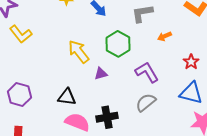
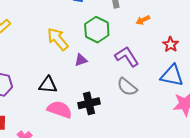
gray semicircle: (146, 102) -> (127, 87), turned -100

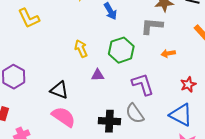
yellow arrow: (58, 39) -> (81, 49), size x0.7
black cross: (89, 103) -> (109, 121), moved

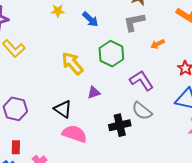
yellow arrow: (81, 49) -> (72, 63), size x1.4
purple triangle: (98, 75) -> (94, 93), moved
black triangle: (59, 90) -> (63, 109), turned 30

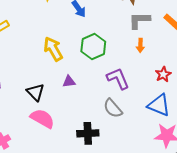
gray L-shape: (134, 22) -> (139, 20), moved
orange arrow: (158, 44) -> (140, 45), turned -72
black cross: (120, 125) -> (88, 133), moved

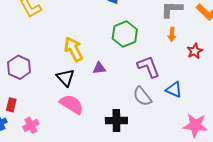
yellow arrow: (53, 49) -> (74, 49), moved
red star: (163, 74) -> (195, 51), moved
blue triangle: (159, 105) -> (174, 90), moved, size x0.7

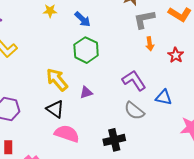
green hexagon: (125, 34) -> (86, 50), moved

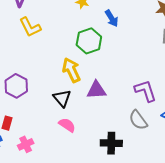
green hexagon: (86, 50) -> (89, 41), moved
purple triangle: (86, 92) -> (96, 90), size x1.5
pink semicircle: (67, 134) -> (67, 125), size x0.7

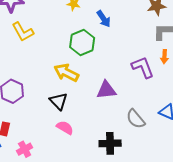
yellow arrow: (71, 70) -> (66, 73), turned -35
purple triangle: (96, 90) -> (106, 90), moved
purple L-shape: (146, 91) -> (143, 67), moved

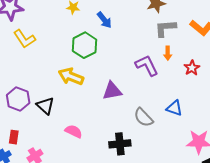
black triangle: (59, 101) -> (45, 106), moved

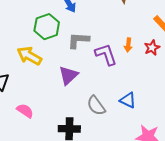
gray L-shape: (165, 28) -> (78, 40), moved
red star: (192, 68) -> (152, 48), moved
purple triangle: (112, 91) -> (68, 75), turned -40

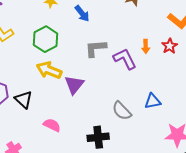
green hexagon: (47, 27) -> (45, 39), moved
purple triangle: (68, 75) -> (74, 85), moved
blue triangle: (128, 100) -> (153, 101), turned -30

